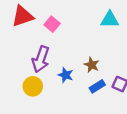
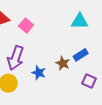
blue rectangle: (97, 86) -> (81, 55), moved

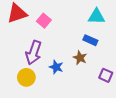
blue rectangle: (81, 55) -> (90, 40), moved, turned 56

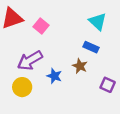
cyan triangle: (96, 16) -> (98, 22), turned 42
purple arrow: (34, 53) -> (30, 60), turned 40

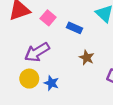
blue rectangle: (91, 47) -> (75, 28), moved
blue star: (54, 76) -> (51, 83), moved

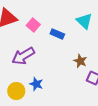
brown star: (87, 58) -> (80, 61), moved
yellow circle: (29, 79) -> (16, 91), moved

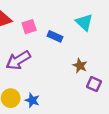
pink square: (33, 25) -> (29, 27), turned 32
blue star: (36, 84) -> (32, 100), moved

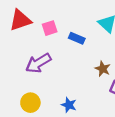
blue star: (32, 100) -> (69, 105), moved

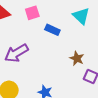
pink square: (50, 28) -> (32, 13), moved

